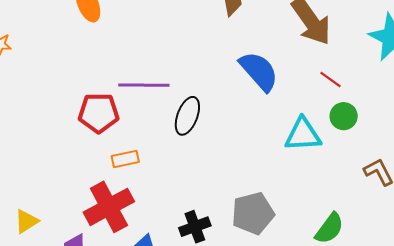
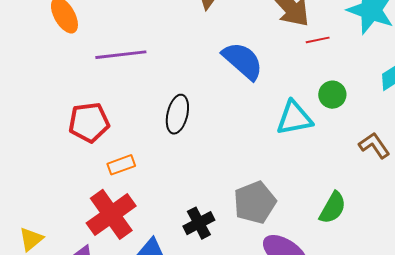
red line: (331, 79) -> (318, 40), moved, turned -40
purple line: (144, 85) -> (121, 55), moved

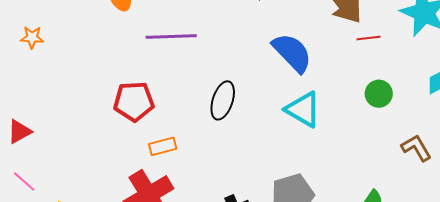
cyan triangle: (294, 118) -> (303, 109), moved, turned 36

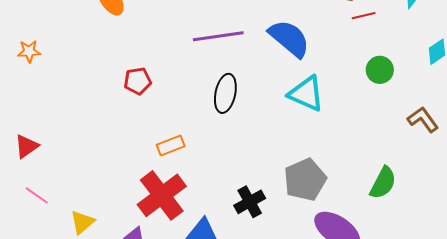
purple line: (171, 37) -> (218, 36), moved
red pentagon: (134, 101) -> (138, 81), moved, size x0.7

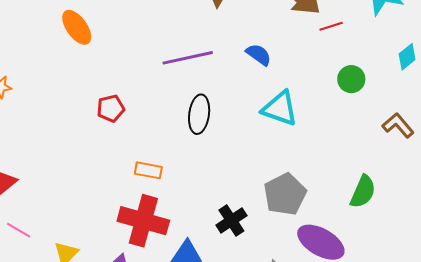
blue semicircle: (289, 38) -> (259, 55), size x0.6
orange rectangle: (171, 146) -> (148, 170), turned 36
red cross: (162, 195) -> (143, 221), turned -33

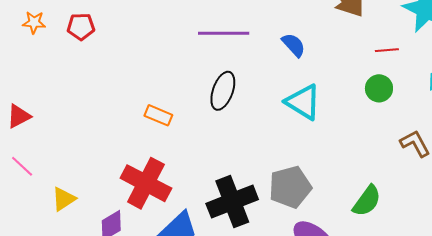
red line: (331, 26) -> (387, 50), moved
red pentagon: (111, 108) -> (81, 27), moved
orange rectangle: (148, 170) -> (158, 115), moved
black cross: (231, 220) -> (232, 201), size x1.6

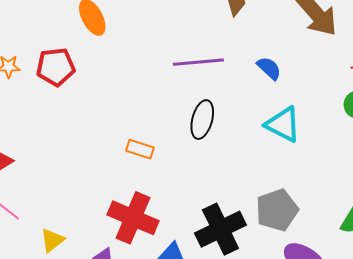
red pentagon: (81, 27) -> (56, 67), size x1.4

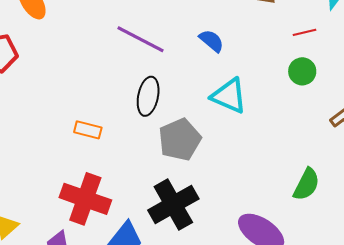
purple line: (198, 62) -> (140, 39), turned 36
gray pentagon: (277, 210) -> (180, 140), moved

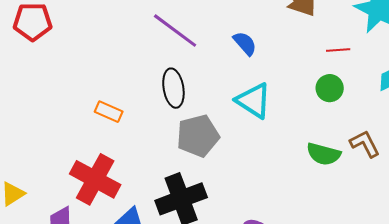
black ellipse: (148, 96) -> (173, 88), turned -30
green semicircle: (306, 184) -> (324, 154), moved, turned 68

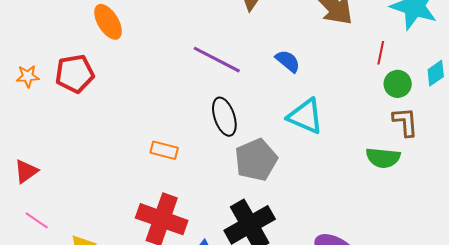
red line: (338, 50) -> (381, 53), turned -65
green circle: (330, 88) -> (398, 84), moved
brown L-shape: (365, 144) -> (405, 122), moved, turned 32

